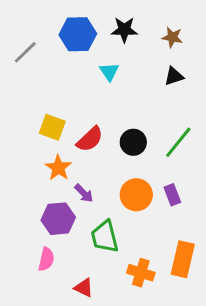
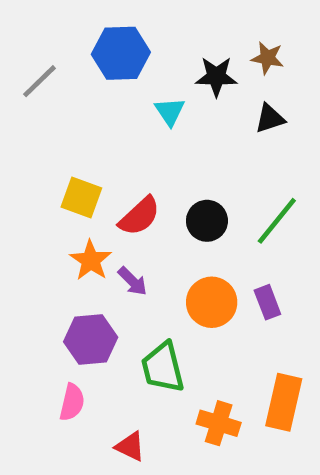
black star: (124, 30) -> (216, 77), moved
purple arrow: (84, 193) -> (133, 281), moved

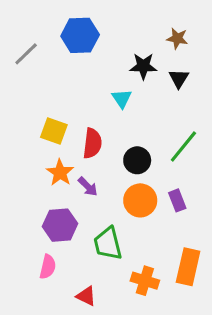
black star: (216, 77) -> (143, 66), moved
cyan triangle: (170, 111) -> (122, 99), moved
black triangle: (270, 118) -> (179, 79), turned -40
red semicircle: (140, 216) -> (92, 143), turned -40
black circle: (207, 221) -> (137, 160), moved

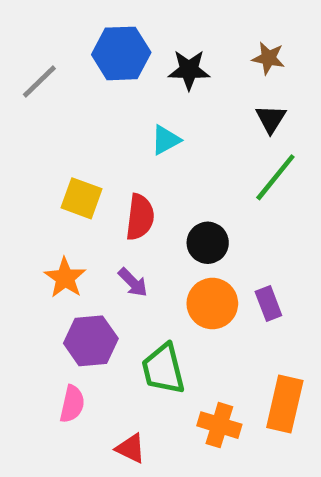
black star: (143, 66) -> (189, 70), moved
cyan triangle: (122, 99) -> (166, 140), moved, turned 35
green line: (183, 146) -> (275, 177), moved
orange star: (60, 173) -> (65, 278), moved

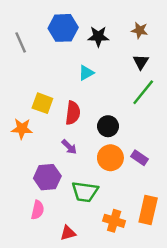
gray line: (39, 82) -> (21, 42), turned -70
orange star: (65, 278) -> (22, 129), moved, turned -30
purple rectangle: (268, 304) -> (140, 158), turned -35
green trapezoid: (163, 369) -> (85, 192), turned -68
red triangle: (131, 448) -> (68, 233), turned -42

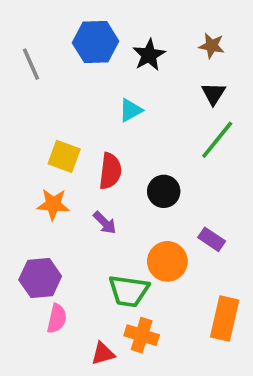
black star: (98, 36) -> (149, 55), turned -30
orange star: (22, 129) -> (53, 204), moved
orange circle: (110, 158) -> (167, 261), moved
purple hexagon: (47, 177) -> (40, 278), moved
orange cross: (114, 221) -> (142, 335), moved

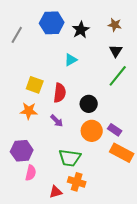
gray line: (31, 64) -> (17, 35), turned 54
orange circle: (167, 261) -> (92, 131), moved
orange rectangle: (225, 319) -> (122, 153), moved, turned -75

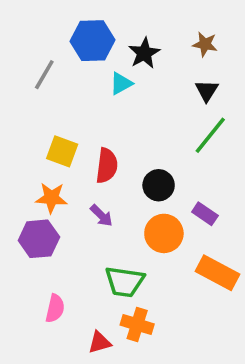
gray line: (17, 35) -> (44, 75), moved
cyan triangle: (71, 60) -> (121, 83), moved
purple rectangle: (115, 130) -> (205, 214), moved
purple hexagon: (22, 151) -> (39, 239), moved

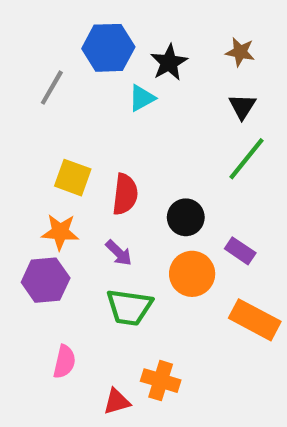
green trapezoid: (125, 282) -> (129, 307), moved

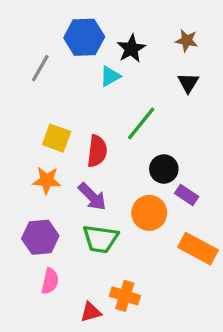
green line: (246, 159) -> (141, 123), moved
black circle: (186, 217) -> (164, 169), moved
purple arrow: (119, 253) -> (92, 197), size x1.4
purple hexagon: (46, 280) -> (40, 237), moved

